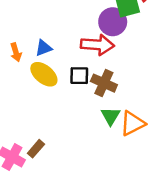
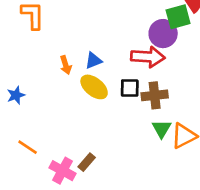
brown cross: (104, 83) -> (155, 95), turned -30

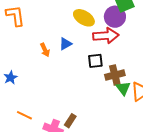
yellow ellipse: (94, 87) -> (84, 18), moved
brown cross: (155, 95) -> (115, 75), moved

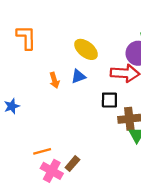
yellow ellipse: (84, 18) -> (86, 49), moved
orange line: (24, 115) -> (42, 151), moved, turned -49

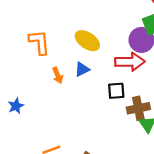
orange L-shape: (26, 37) -> (39, 42), moved

